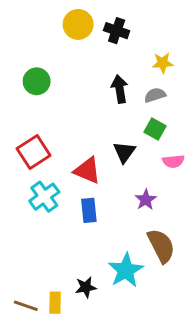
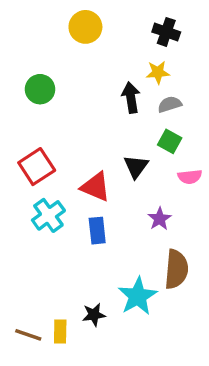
black cross: (117, 31) -> (166, 32), moved
yellow star: (163, 63) -> (158, 72), moved
brown semicircle: (161, 246) -> (176, 269), turned 32

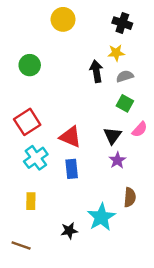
black triangle: (136, 167) -> (112, 136), moved
pink semicircle: (190, 177) -> (140, 129), turned -42
brown semicircle: (176, 269) -> (130, 197), size x0.7
yellow rectangle: (60, 332) -> (31, 201), moved

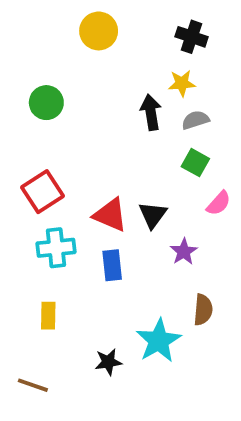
black triangle: (112, 136) -> (153, 215), moved
cyan cross: (36, 158) -> (56, 248), turned 30

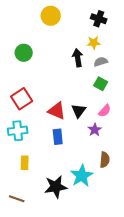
pink semicircle: (219, 203) -> (105, 111), moved
cyan cross: (56, 248) -> (18, 131), moved
black star: (108, 362) -> (56, 187), size x1.6

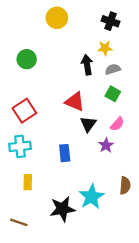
red triangle: (57, 111) -> (75, 102), moved
brown semicircle: (105, 160) -> (125, 185), moved

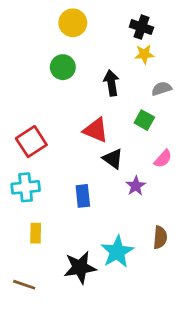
yellow star: (105, 48) -> (144, 54), moved
green circle: (27, 59) -> (63, 67), moved
gray semicircle: (113, 69) -> (162, 89), moved
black triangle: (88, 124) -> (113, 159), turned -30
pink semicircle: (117, 124) -> (163, 159), moved

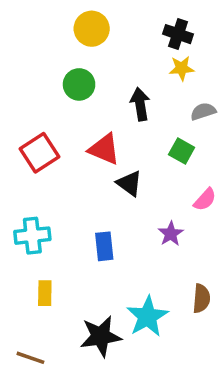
red triangle: (96, 130) -> (104, 149), moved
red square: (31, 142) -> (39, 153), moved
black triangle: (113, 159) -> (129, 183), moved

